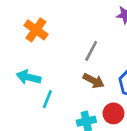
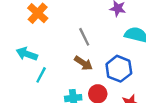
gray line: (91, 51) -> (84, 37), turned -60

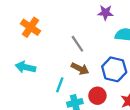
cyan line: (41, 75) -> (60, 85), moved

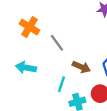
gray line: (77, 44) -> (57, 43), moved

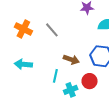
gray line: (57, 43) -> (52, 30), moved

